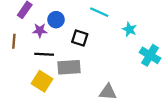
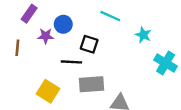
black line: (44, 54) -> (71, 62), moved
gray rectangle: (69, 67) -> (91, 84), moved

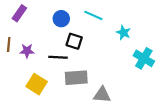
blue circle: (63, 24) -> (61, 19), moved
purple star: (46, 36) -> (27, 51), moved

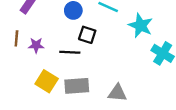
cyan star: (123, 33) -> (141, 26), size x1.5
gray rectangle: (76, 78) -> (77, 86), moved

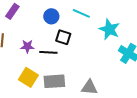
purple star: (36, 45) -> (27, 46), moved

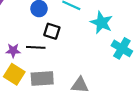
purple star: (27, 46) -> (13, 51), moved

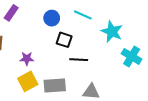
black line: (36, 47) -> (79, 60), moved
yellow square: (14, 74) -> (28, 81), turned 30

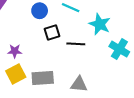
black square: (64, 40) -> (52, 32), turned -35
black line: (79, 60) -> (76, 44), moved

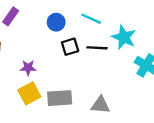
black line: (76, 44) -> (97, 48), moved

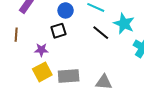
black square: (70, 47) -> (58, 31), moved
black line: (97, 48) -> (101, 33), turned 36

